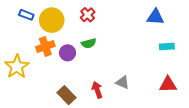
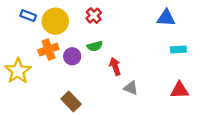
red arrow: (97, 90) -> (115, 66), moved

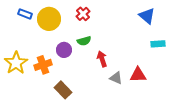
blue triangle: (166, 18) -> (147, 16), turned 36
orange cross: (48, 49) -> (43, 65), moved
red triangle: (180, 90) -> (138, 75), moved

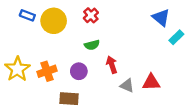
cyan rectangle: (158, 44) -> (176, 37), moved, turned -40
purple circle: (64, 50) -> (79, 71), moved
brown rectangle: (63, 90) -> (69, 99), turned -42

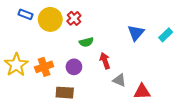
red cross: (91, 15) -> (74, 18), moved
blue triangle: (161, 18) -> (136, 33), moved, turned 30
red triangle: (151, 82) -> (142, 92), moved

